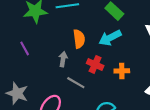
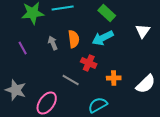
gray arrow: (63, 59) -> (53, 43), moved, turned -32
orange cross: (122, 71) -> (114, 78), moved

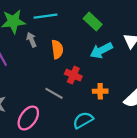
cyan arrow: (103, 38) -> (101, 50), moved
gray arrow: (53, 43) -> (32, 40), moved

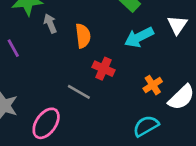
orange cross: (100, 91) -> (153, 85), moved, turned -32
cyan semicircle: (83, 120) -> (146, 126), moved

